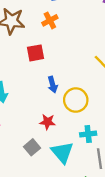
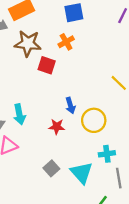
red square: (35, 53) -> (47, 65), moved, turned 30
red star: (47, 122) -> (57, 127), moved

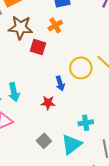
yellow circle: (94, 120) -> (81, 68), moved
cyan cross: (107, 154) -> (86, 123), moved
cyan triangle: (82, 173) -> (71, 144), turned 35

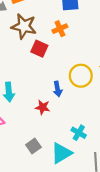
cyan cross: (86, 123) -> (79, 133), turned 32

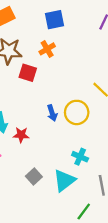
yellow circle: (81, 76) -> (77, 112), moved
red star: (43, 107) -> (21, 135), moved

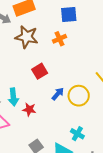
red square: (28, 73) -> (40, 71), moved, turned 35
blue arrow: (52, 113) -> (58, 94), turned -128

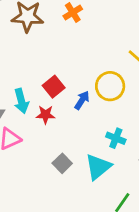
red square: (40, 71) -> (54, 87), moved
blue arrow: (58, 94) -> (82, 100), moved

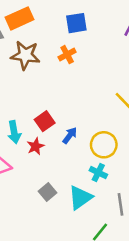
yellow circle: (110, 86) -> (104, 145), moved
red star: (46, 115) -> (35, 146), turned -30

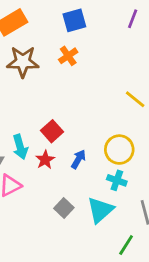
blue arrow: (70, 135) -> (78, 159), moved

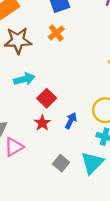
cyan arrow: (20, 147) -> (24, 79), moved, turned -84

